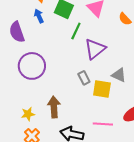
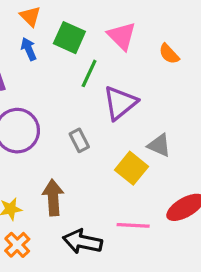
gray rectangle: (84, 78) -> (79, 140), moved
yellow square: (102, 89) -> (131, 168), turned 30

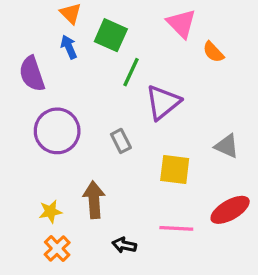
pink triangle: (122, 36) -> (181, 23), moved
gray triangle: (159, 145) -> (227, 146), moved
yellow square: (131, 168) -> (175, 170), turned -32
black arrow: (83, 242) -> (124, 245), size x0.6

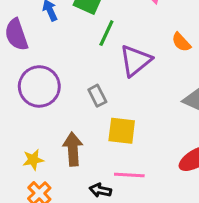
orange semicircle: (213, 52) -> (181, 42), moved
yellow square: (175, 170) -> (122, 131), moved
pink line: (176, 228) -> (129, 175), moved

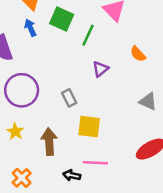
green line: (106, 33) -> (88, 35), moved
purple triangle: (135, 61) -> (100, 69), size x0.6
yellow star: (33, 160) -> (15, 132), moved, turned -30

